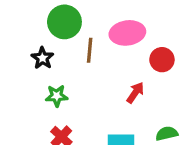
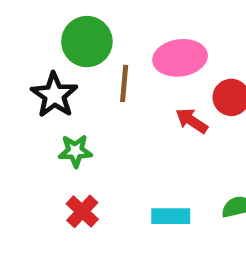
black star: (42, 58) -> (54, 95), size x1.4
red arrow: (135, 93) -> (192, 121), moved, turned -90

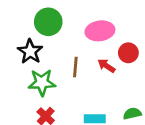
brown line: (124, 83) -> (75, 67), moved
green star: (75, 151) -> (42, 83), size x1.5

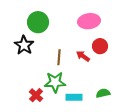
pink ellipse: (100, 31) -> (89, 21), moved
green star: (42, 83) -> (55, 82), moved

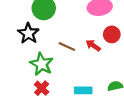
brown line: (59, 57) -> (67, 47), turned -70
green star: (55, 82) -> (42, 64), moved, turned 30

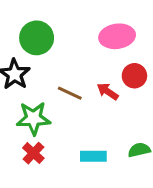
green star: (42, 64) -> (33, 118), turned -30

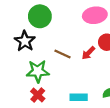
red arrow: (108, 92) -> (88, 53), turned -80

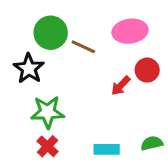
brown line: (63, 54) -> (83, 47), moved

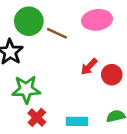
red circle: (147, 70) -> (112, 75), moved
red cross: (48, 146) -> (37, 117), moved

